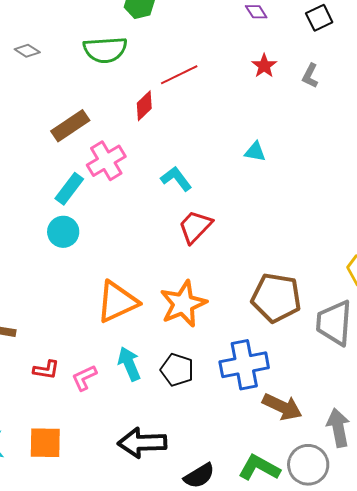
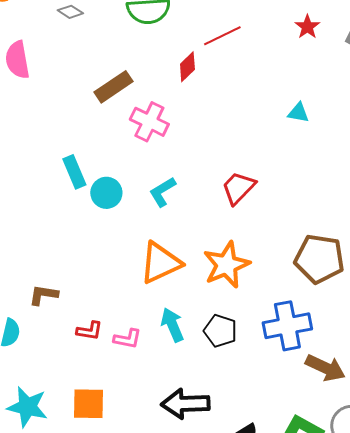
pink cross: (106, 161) -> (149, 122), turned -33
cyan L-shape: (176, 179) -> (162, 192), moved, turned -84
cyan rectangle: (69, 189) -> (74, 172), moved, turned -60
pink L-shape: (84, 378) -> (127, 339), turned -144

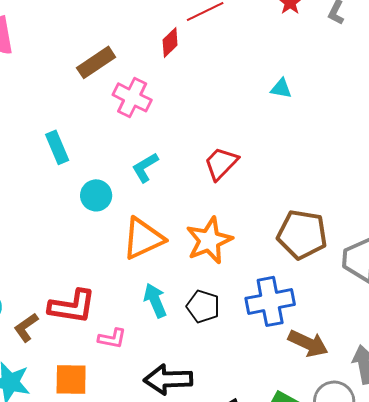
cyan circle: (106, 193) -> (96, 195), moved
brown L-shape: (43, 295) -> (26, 327), moved, turned -44
red L-shape: (89, 331) -> (72, 306), size x1.8
pink L-shape: (127, 339) -> (112, 338), moved

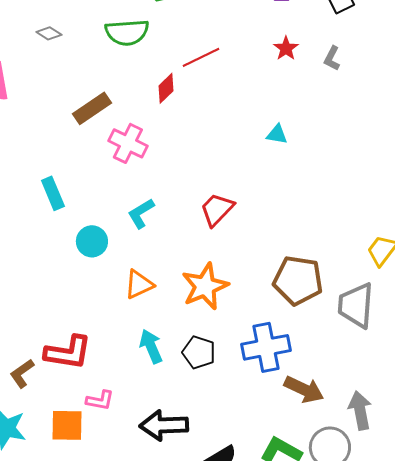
orange triangle: (143, 238) -> (139, 284), size x0.7
pink L-shape: (112, 338) -> (100, 400), moved

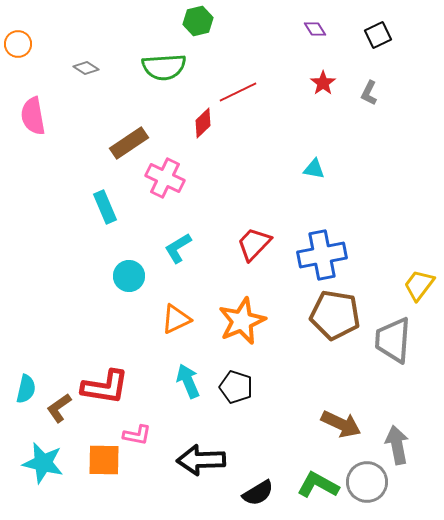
cyan rectangle: (53, 193) -> (105, 207), moved
blue cross: (266, 347) -> (322, 255), moved

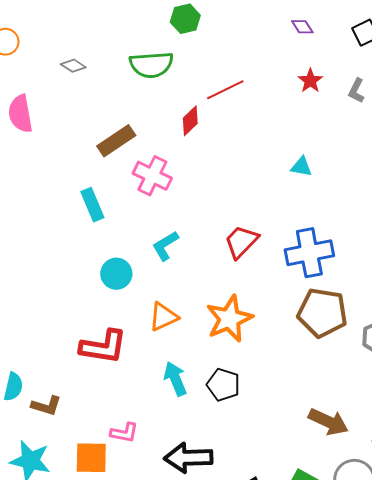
red L-shape: (105, 387) -> (103, 347), moved
brown L-shape: (59, 408) -> (46, 406), turned -128

